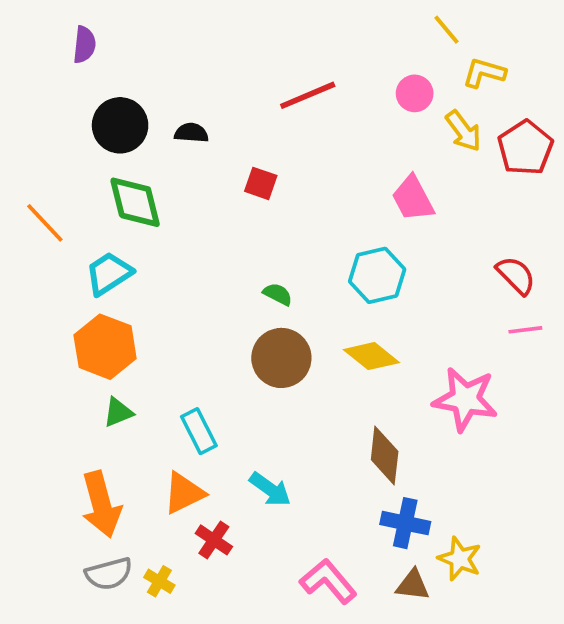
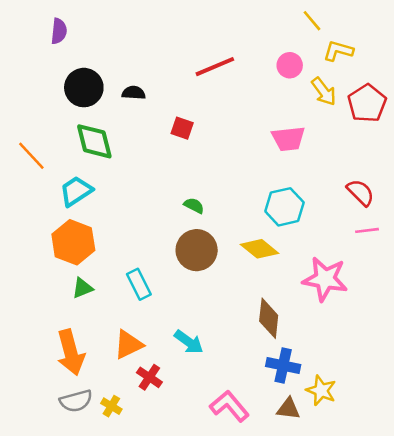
pink trapezoid: (413, 198) -> (288, 139), turned -68
cyan hexagon: (377, 275) -> (284, 207), moved
cyan rectangle: (199, 431) -> (139, 284), moved

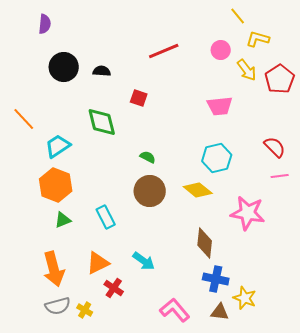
green diamond: (94, 141) -> (102, 122), moved

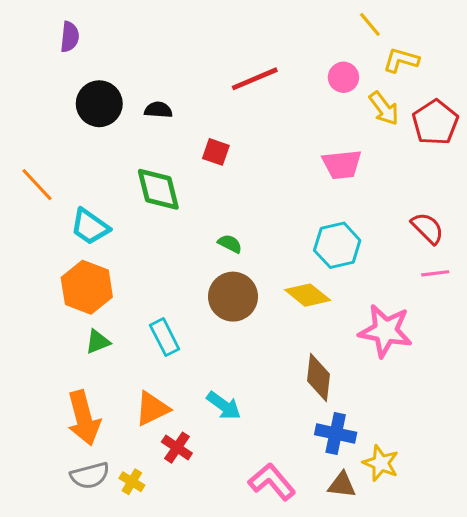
cyan trapezoid: (58, 146) -> (90, 227), turned -112

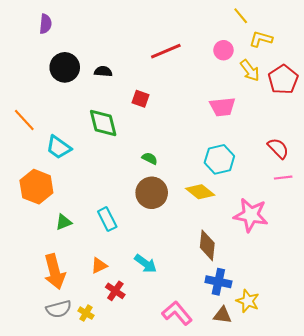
orange hexagon: (87, 287) -> (36, 187), moved
orange triangle: (152, 409) -> (99, 266), size x0.7

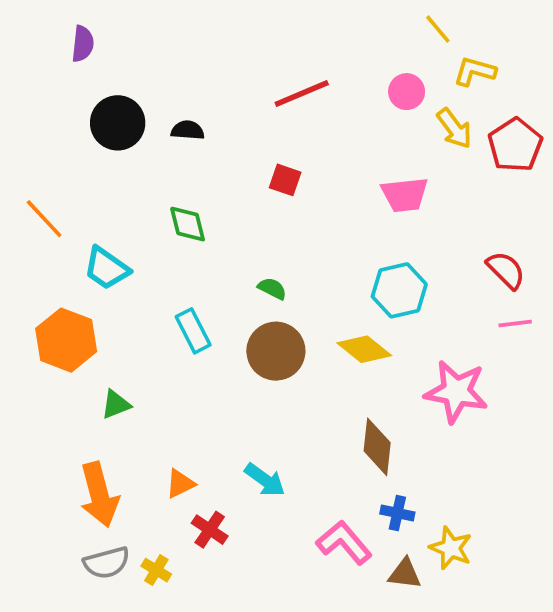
red square: (141, 99) -> (285, 180), moved
green diamond: (103, 123) -> (188, 224), size x0.7
cyan rectangle: (107, 219) -> (193, 331), moved
blue cross: (218, 282) -> (397, 513), size x0.7
pink L-shape: (177, 313) -> (344, 542), moved

